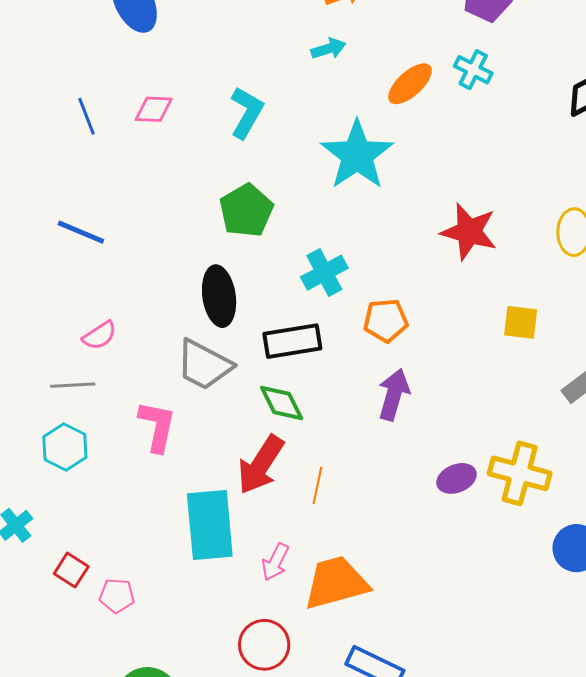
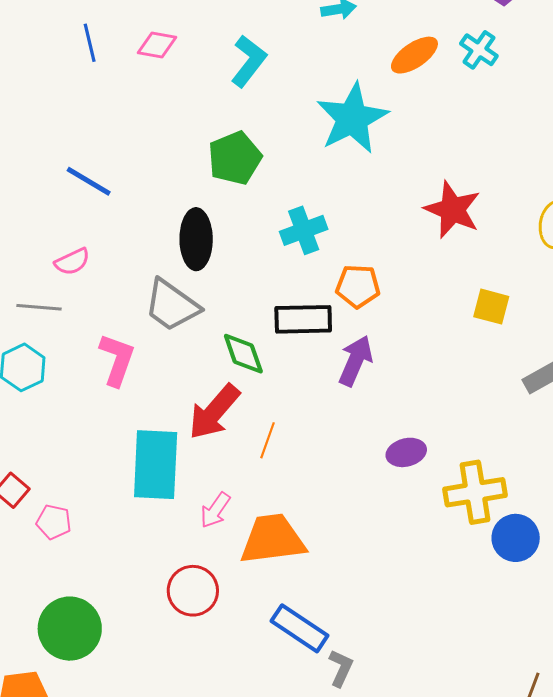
blue line: (81, 232) -> (89, 181), moved
black rectangle: (292, 341) -> (303, 319), moved
yellow cross: (520, 473) -> (475, 492), moved, turned -32

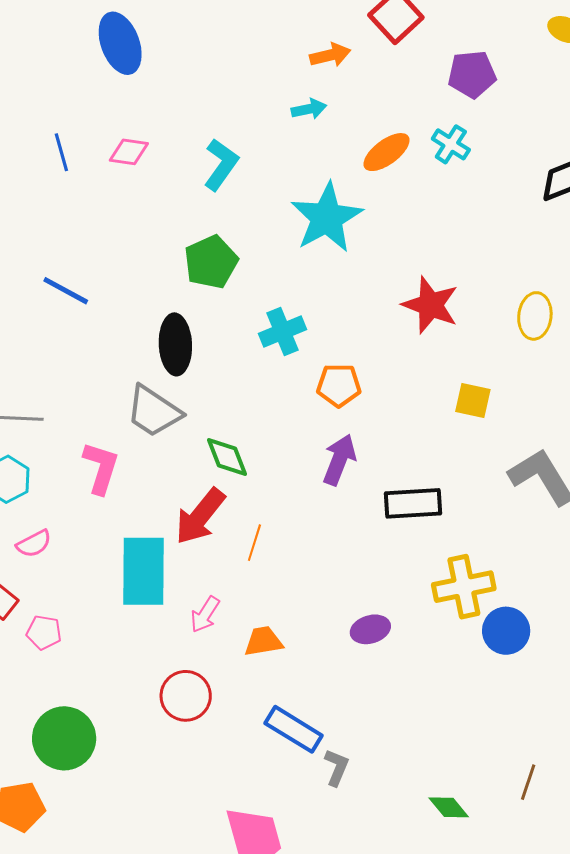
pink semicircle: (72, 262) -> (34, 544), moved
black rectangle: (303, 319) -> (413, 503), moved
purple ellipse: (406, 452) -> (370, 629), moved
orange trapezoid: (273, 539) -> (263, 641), size x0.6

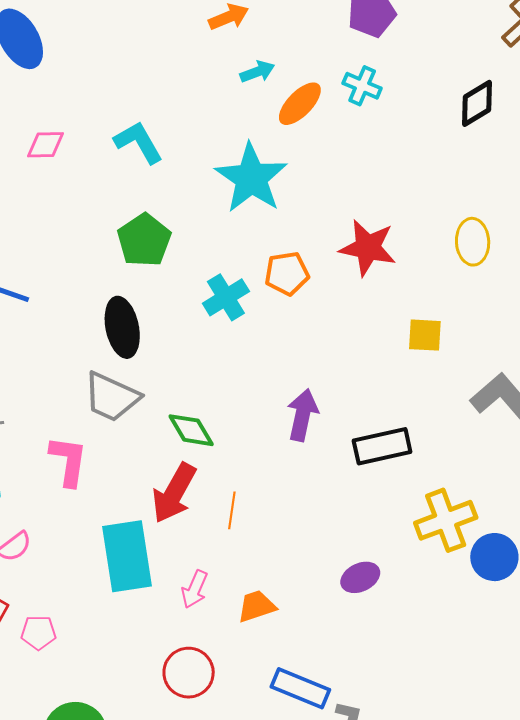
cyan arrow: (309, 109) -> (257, 72), moved
cyan L-shape: (221, 164) -> (139, 142), turned -56
orange pentagon: (339, 385) -> (287, 273), moved

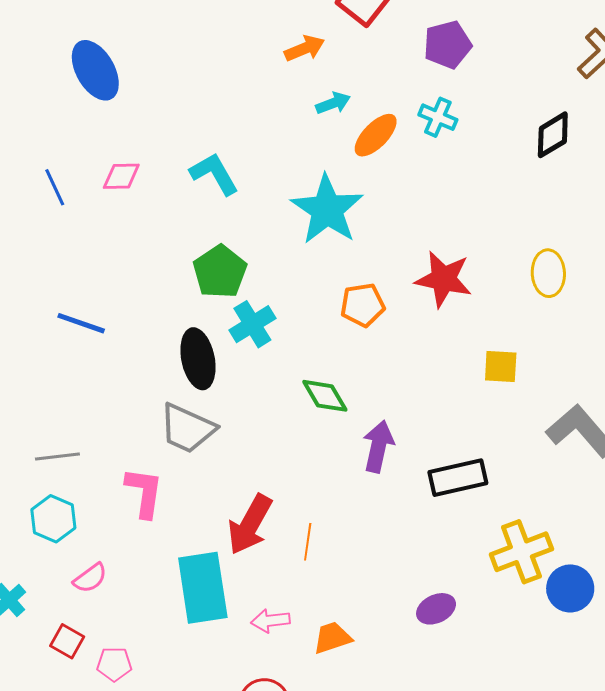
cyan cross: (226, 297) -> (252, 324), moved
green diamond: (191, 430) -> (325, 396), moved
pink arrow: (195, 589) -> (270, 621), turned 60

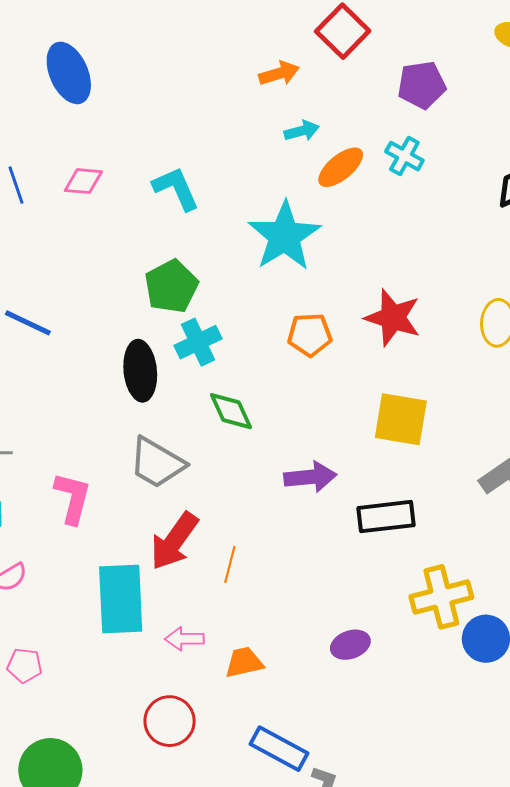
yellow square: (501, 367) -> (401, 419), moved, size x1.5
green diamond: (325, 396) -> (231, 411), moved
gray trapezoid: (187, 428) -> (157, 463), moved
purple arrow: (378, 446) -> (310, 477), turned 66

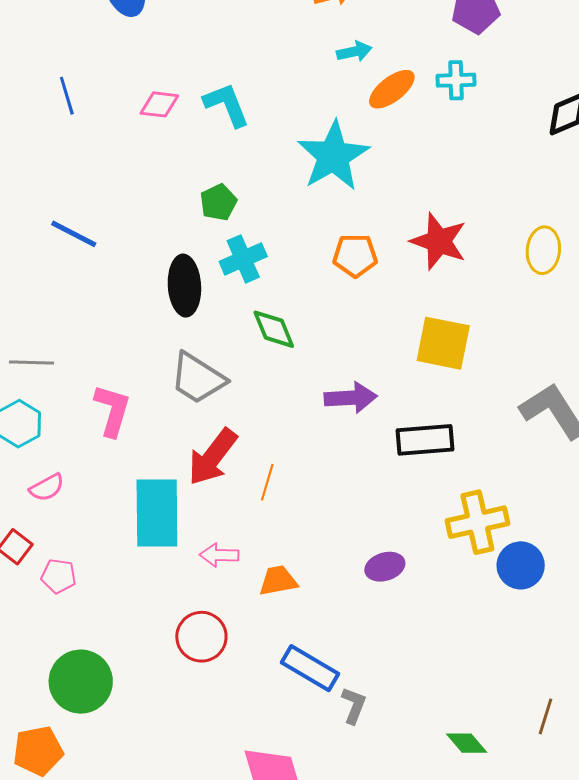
cyan cross: (404, 156) -> (456, 80), turned -33
pink diamond: (83, 181) -> (159, 104), moved
green pentagon: (171, 286) -> (218, 202), size x0.7

